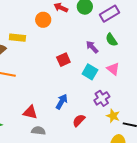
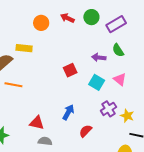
orange circle: (43, 20) -> (41, 23), moved
purple arrow: (92, 47) -> (99, 57), turned -40
yellow star: (113, 116) -> (127, 116), moved

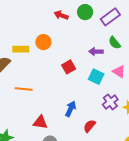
orange circle: (41, 23) -> (43, 42), moved
orange line: (13, 85) -> (24, 89), moved

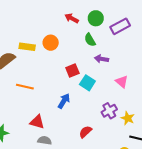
green semicircle: (115, 43) -> (90, 40), moved
cyan square: (96, 77) -> (87, 83), moved
blue arrow: (71, 109) -> (64, 101), moved

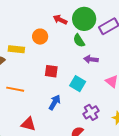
green circle: (96, 18) -> (84, 19), size x1.5
orange circle: (51, 43) -> (40, 37), moved
red square: (72, 71) -> (51, 71), moved, turned 32
purple cross: (109, 111) -> (91, 112), moved

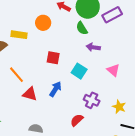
orange line: (15, 89) -> (17, 75), turned 36
purple cross: (91, 112) -> (92, 100), turned -35
red triangle: (28, 124) -> (30, 94), moved

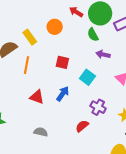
yellow rectangle: (19, 35) -> (30, 37), turned 42
orange line: (17, 75) -> (27, 65), moved, turned 48

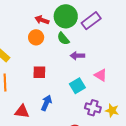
orange circle: (55, 27) -> (36, 37), moved
cyan square: (87, 77) -> (77, 86), moved, turned 35
purple cross: (98, 107) -> (93, 108), moved

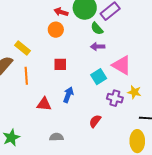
green semicircle: (63, 39) -> (97, 29), moved
pink triangle: (101, 75) -> (122, 65), size x1.5
yellow star: (112, 110) -> (134, 92), moved

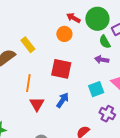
red square: (60, 64) -> (61, 69), size x1.5
orange line: (26, 76) -> (28, 83), moved
red triangle: (44, 104) -> (37, 104), turned 42

